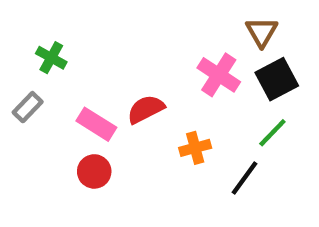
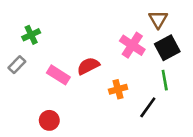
green cross: (51, 58) -> (31, 35), turned 36
green line: (272, 133) -> (165, 80), turned -54
red circle: (94, 171) -> (49, 120), moved

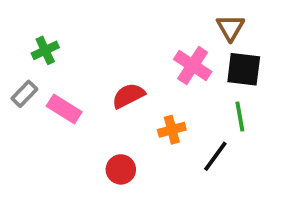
black square: (167, 48) -> (244, 69), turned 35
pink rectangle: (58, 75) -> (64, 109), moved
red circle: (49, 120) -> (121, 169), moved

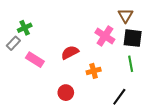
gray rectangle: (24, 94) -> (13, 43), moved
black line: (215, 156) -> (119, 97), moved

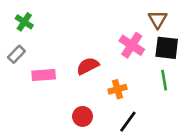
green cross: (25, 28) -> (24, 22), moved, turned -32
pink rectangle: (35, 60) -> (44, 75), turned -36
black line: (119, 97) -> (128, 122), moved

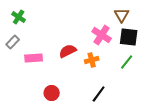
green line: (164, 80) -> (127, 62), turned 49
orange cross: (117, 89) -> (92, 60), moved
red circle: (83, 116) -> (52, 93), moved

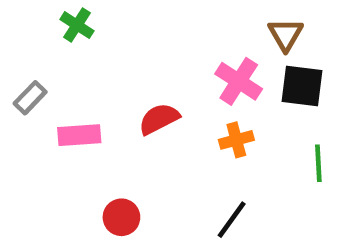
green cross: (19, 17) -> (77, 25), moved
orange cross: (92, 60) -> (236, 140), moved
green line: (127, 62) -> (318, 163), moved, turned -42

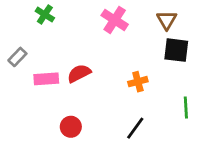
pink cross: (239, 81) -> (115, 20), moved
red semicircle: (159, 119) -> (79, 73), moved
green line: (318, 163) -> (186, 108), moved

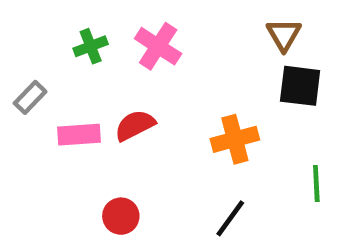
green cross: (45, 15) -> (91, 46), moved, turned 36
pink cross: (115, 20) -> (158, 46), moved
orange cross: (138, 82) -> (235, 139), size x1.4

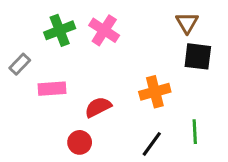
green cross: (91, 46) -> (60, 30), size x1.4
red semicircle: (135, 125) -> (98, 107), moved
green line: (316, 184) -> (195, 132), moved

